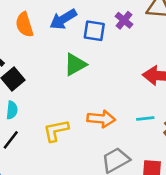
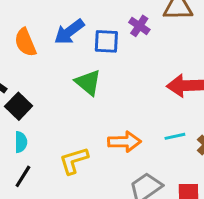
green triangle: (75, 64) -> (88, 82), turned -45

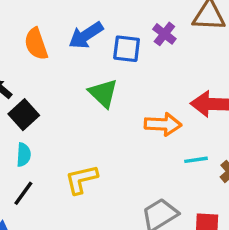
orange arrow: (124, 142) -> (163, 124), moved

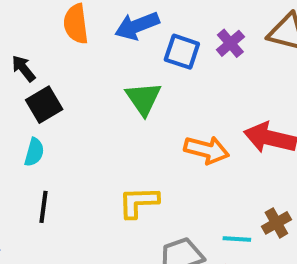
cyan line: (196, 160) -> (237, 239), moved
yellow L-shape: (81, 179) -> (139, 202), moved
black line: (23, 193) -> (44, 207), moved, turned -40

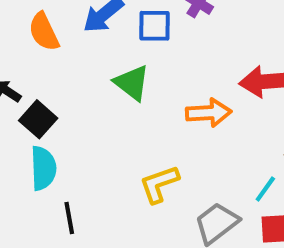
cyan semicircle: (34, 152) -> (43, 168), size x1.5
cyan line: (237, 239) -> (265, 189), turned -40

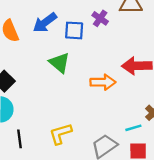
yellow L-shape: (159, 184) -> (61, 134), moved
cyan line: (265, 189) -> (133, 128), turned 35

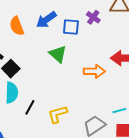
black line: (20, 139) -> (30, 107), moved, turned 35

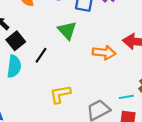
black line: (30, 107) -> (41, 55), moved

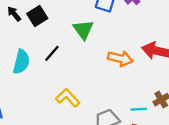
black square: (16, 41) -> (37, 16), moved
yellow L-shape: (60, 94) -> (68, 98), turned 50

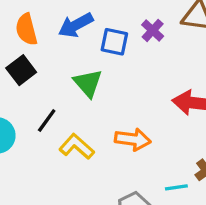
orange arrow: (120, 58) -> (133, 139), moved
yellow L-shape: (68, 98) -> (77, 147), moved

